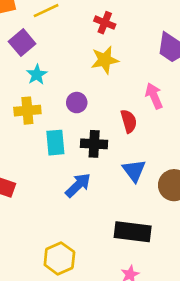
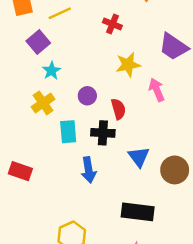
yellow star: (105, 60) -> (128, 65), moved
yellow cross: (27, 111) -> (43, 103), turned -30
red semicircle: (129, 121) -> (118, 109), moved
blue arrow: (78, 185) -> (89, 170), turned 125

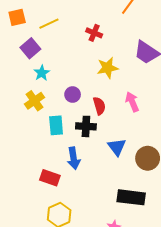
pink arrow: (157, 90) -> (132, 102), moved
red rectangle: (20, 171) -> (50, 178), moved
black rectangle: (138, 212) -> (131, 197), moved

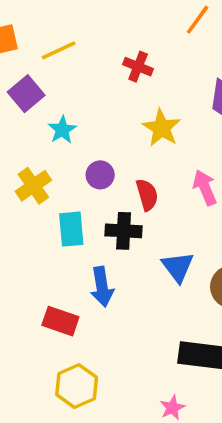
yellow star: (107, 68) -> (161, 128), turned -30
cyan star: (42, 73) -> (62, 130), moved

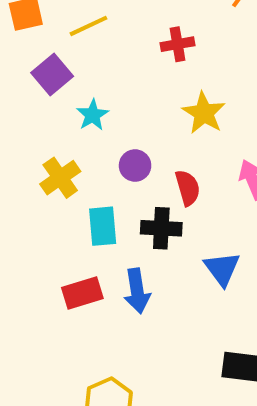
red cross: (138, 67) -> (178, 44), turned -32
red rectangle: (60, 321) -> (82, 293), moved, turned -36

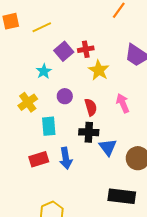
red cross: (178, 44) -> (86, 49), moved
purple square: (52, 75) -> (64, 51), moved
black cross: (161, 228) -> (89, 132), moved

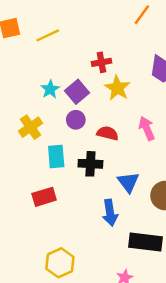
purple square: (64, 51) -> (77, 92), moved
red semicircle: (91, 107) -> (108, 133), turned -60
black cross: (89, 132) -> (90, 164), moved
blue arrow: (66, 158) -> (110, 213), moved

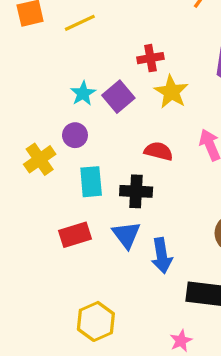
purple circle: (76, 120) -> (75, 135), moved
yellow cross: (31, 127) -> (40, 159), moved
blue triangle: (128, 182) -> (126, 235), moved

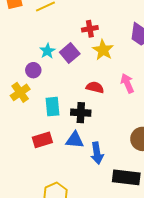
purple circle: (75, 135) -> (33, 70), moved
blue triangle: (126, 235) -> (75, 140), turned -48

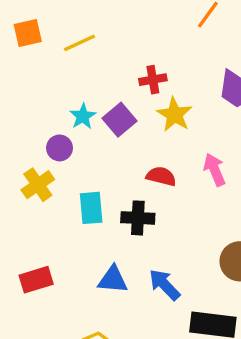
red rectangle: (42, 140) -> (36, 280), moved
blue triangle: (75, 140) -> (113, 280), moved
blue arrow: (97, 153) -> (165, 285), turned 145

